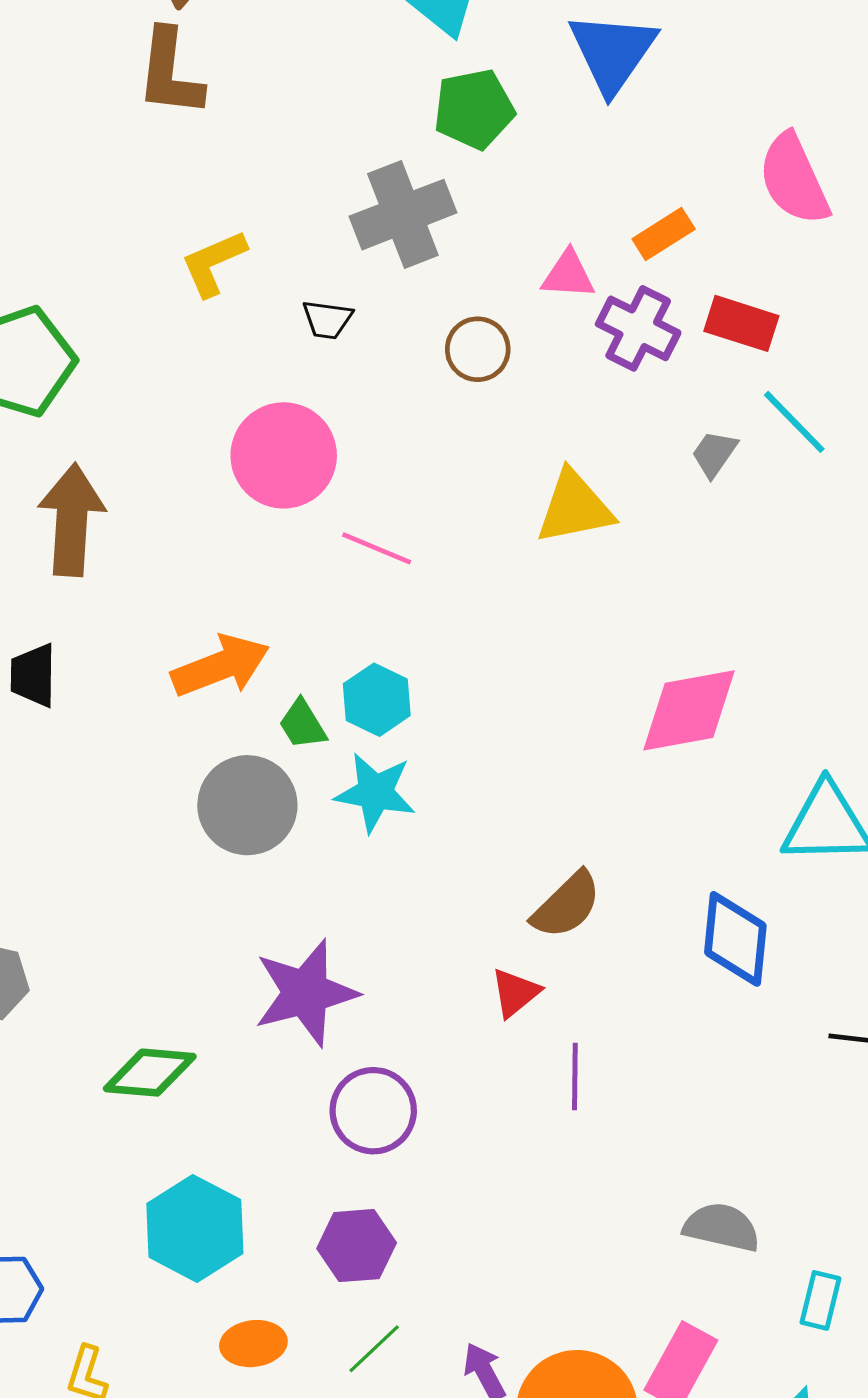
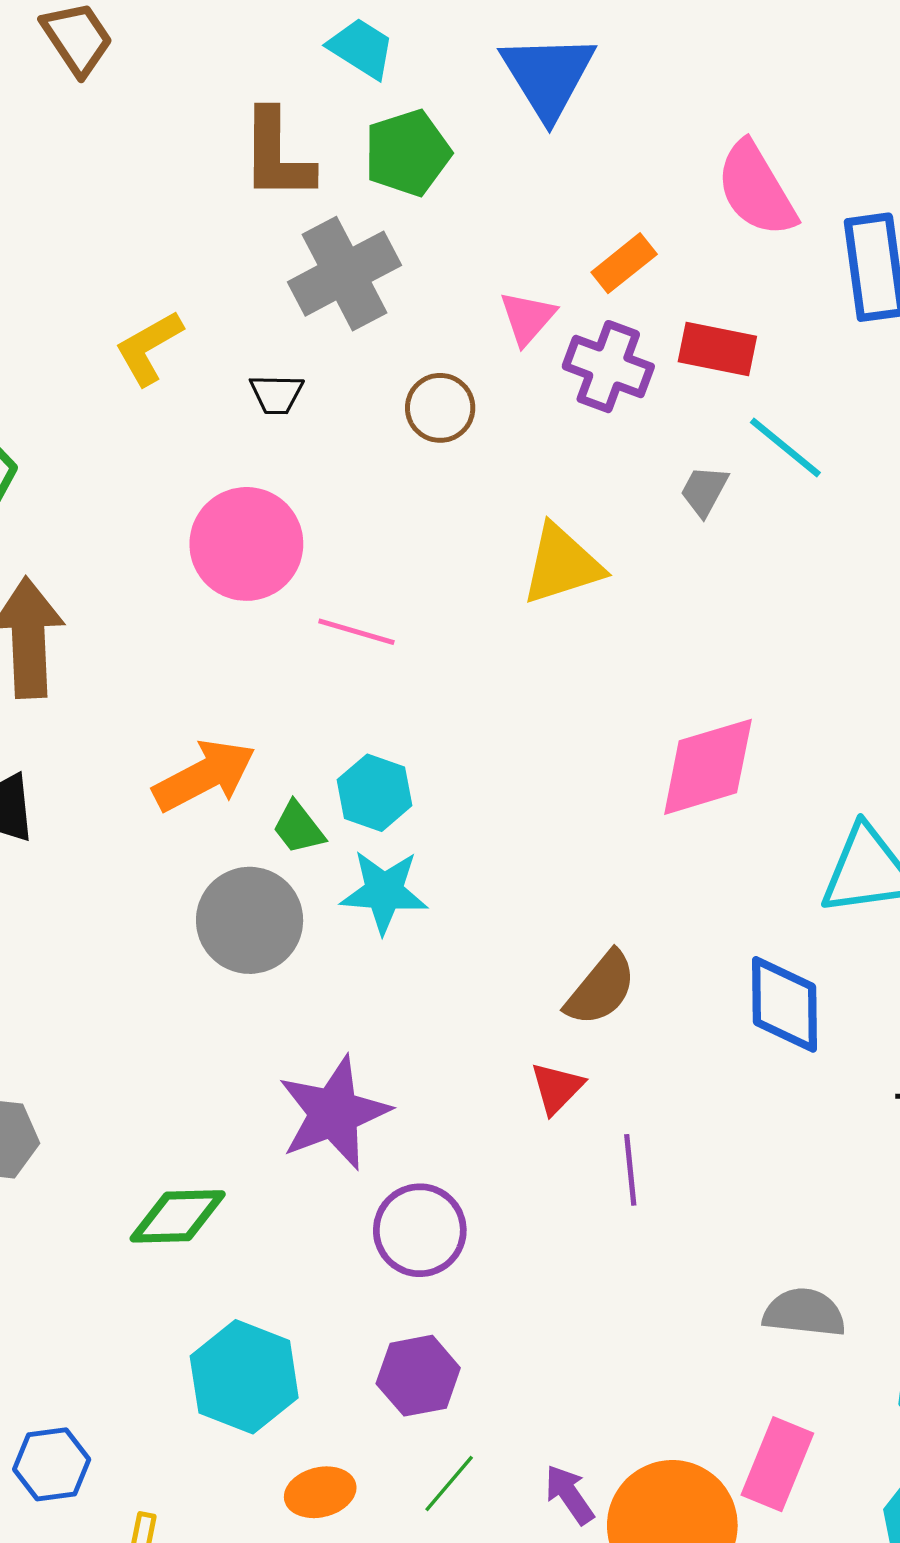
brown L-shape: (170, 73) -> (277, 155), moved
pink triangle: (568, 275) -> (527, 318), turned -46

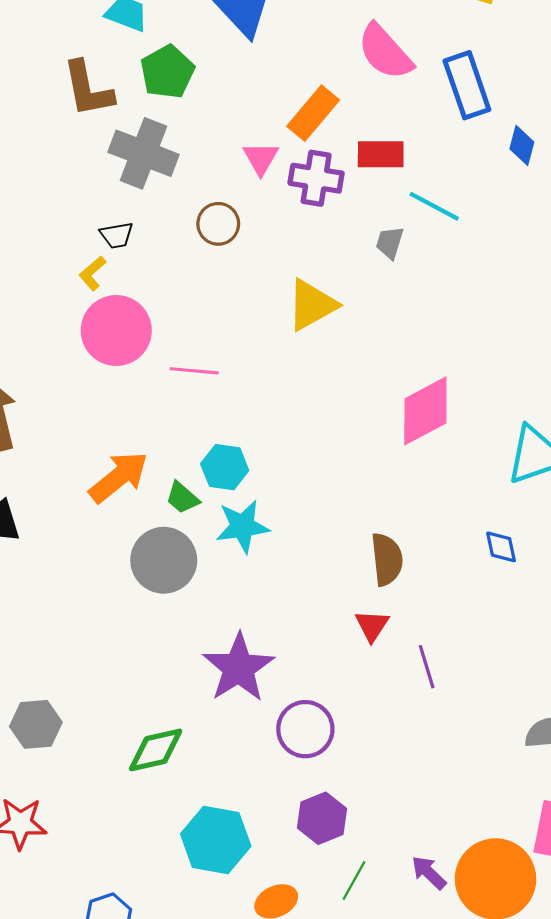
orange rectangle: (624, 263) -> (313, 113), size x1.4
gray cross: (344, 274) -> (144, 153), turned -30
yellow L-shape: (149, 348) -> (93, 273), moved, size x0.7
brown semicircle: (601, 989) -> (387, 559), turned -34
blue diamond: (784, 1004) -> (501, 547), size x0.6

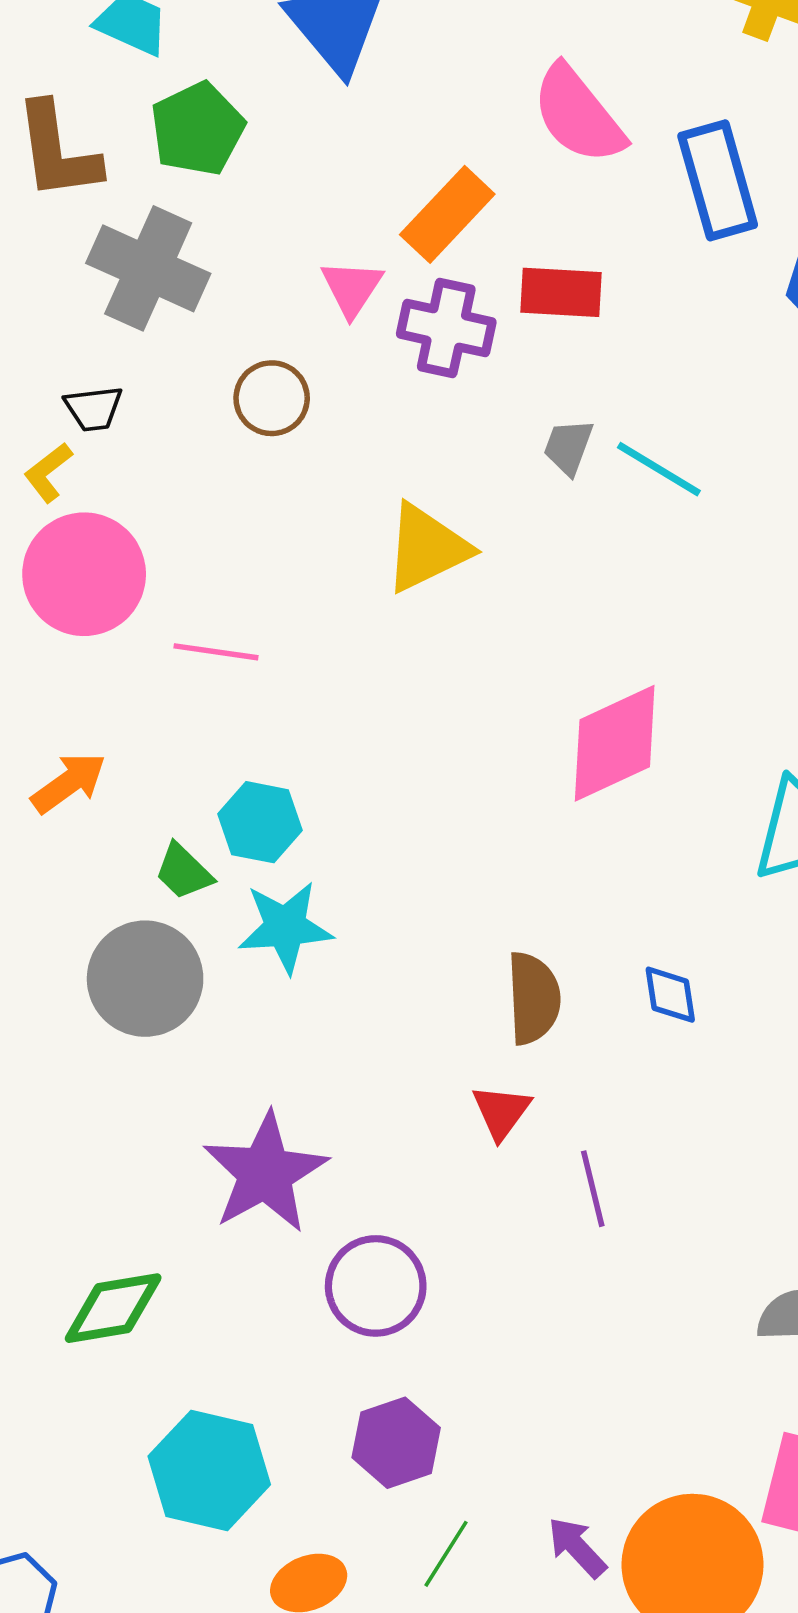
cyan line: (434, 206) -> (659, 469), moved
orange arrow: (119, 477) -> (69, 783), moved, size x0.7
blue diamond: (501, 547) -> (670, 995), moved

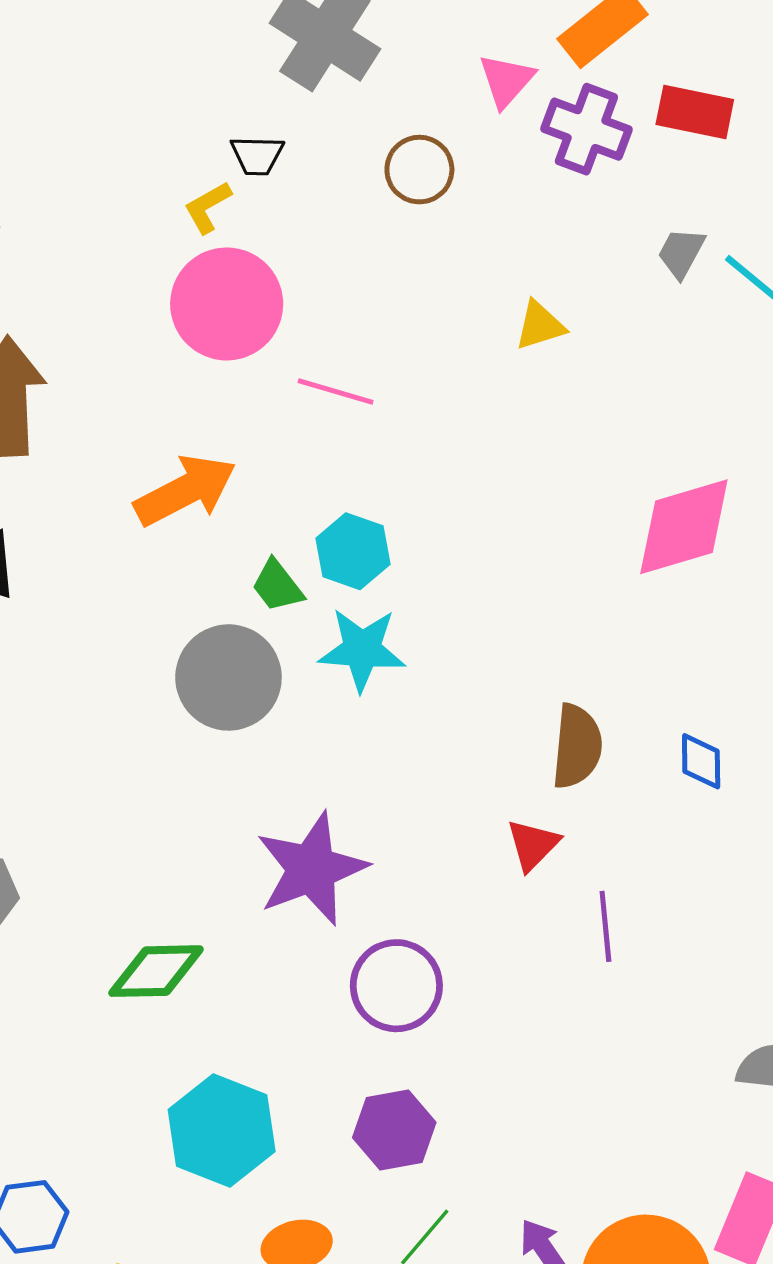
yellow triangle: (427, 548) -> (540, 325), size x0.6
orange arrow: (69, 783) -> (185, 490), size x1.4

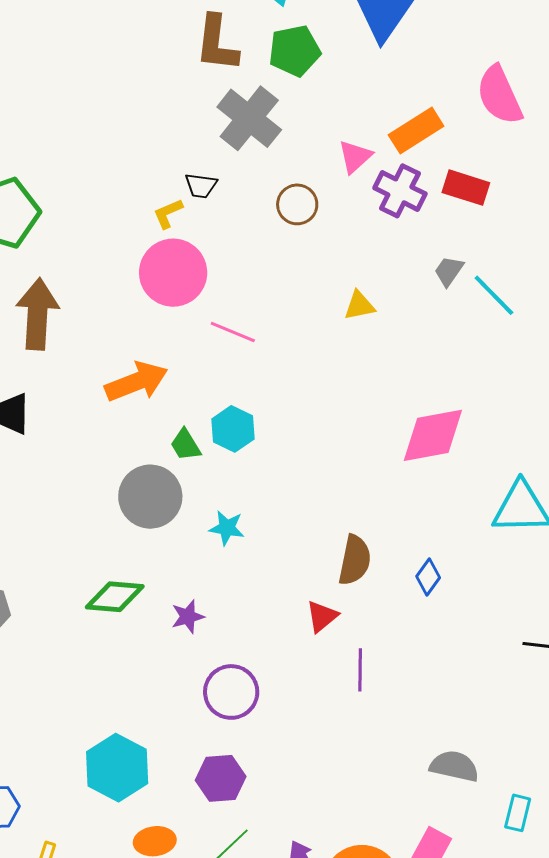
cyan star: (362, 649) -> (227, 528), moved, size x0.7
blue diamond: (701, 761) -> (428, 577), turned 30
purple star: (311, 869) -> (188, 617), size x0.5
green diamond: (156, 971) -> (115, 597), moved

